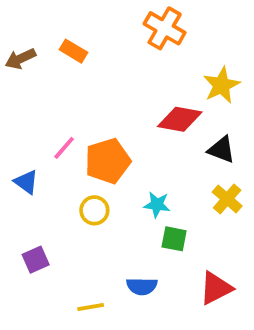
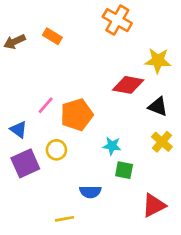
yellow star: (221, 85) -> (158, 61), turned 30
yellow circle: (94, 210) -> (56, 150), moved
purple square: (36, 260) -> (25, 163), moved, size x1.5
blue semicircle: (142, 286) -> (90, 192), moved

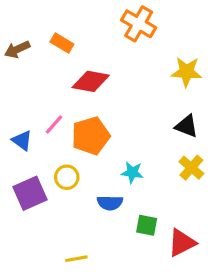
red diamond: (128, 85) -> (91, 81), moved
blue triangle: (19, 130) -> (22, 140), moved
green square: (124, 170) -> (147, 225), moved
blue semicircle: (90, 192) -> (110, 203), moved

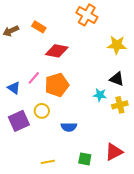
yellow cross: (191, 168) -> (120, 105), turned 35
cyan star: (132, 172) -> (100, 95), moved
green square: (147, 225) -> (85, 159), moved

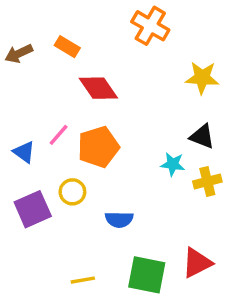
red diamond: (57, 51) -> (98, 88), turned 45
green square: (85, 159) -> (147, 275), size x1.6

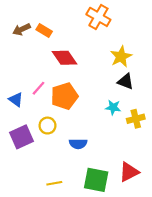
brown arrow: (19, 54) -> (21, 29), moved
yellow star: (202, 78) -> (121, 57), moved, turned -30
black triangle: (202, 137) -> (126, 81), moved

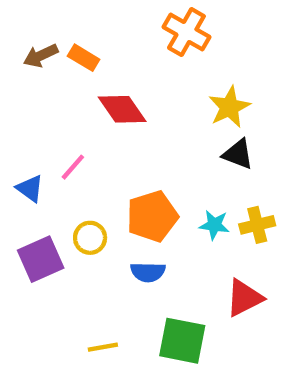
orange pentagon: (64, 96) -> (152, 216), moved
cyan star: (113, 107) -> (214, 225), moved
red triangle: (129, 172) -> (244, 298), moved

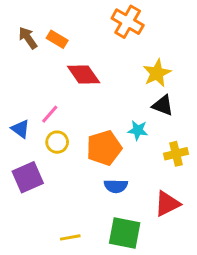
brown arrow: (41, 56) -> (28, 38), turned 80
cyan star: (214, 225) -> (138, 130), moved
yellow circle: (90, 238) -> (57, 142), moved
blue semicircle: (148, 272) -> (116, 186), moved

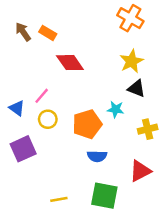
orange cross: (128, 22) -> (130, 18), moved

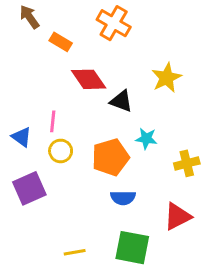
orange cross: (130, 18) -> (114, 23), moved
brown arrow: (23, 32) -> (29, 17), moved
black triangle: (136, 88) -> (121, 101), moved
pink line: (42, 96) -> (53, 121), turned -35

